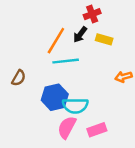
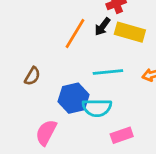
yellow rectangle: (104, 39) -> (130, 32), size x1.5
cyan line: (66, 61) -> (108, 72), moved
pink semicircle: (67, 127) -> (46, 132), moved

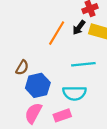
blue hexagon: (74, 98) -> (38, 85), moved
pink rectangle: (122, 135) -> (62, 115), moved

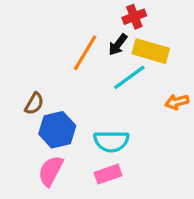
cyan line: (83, 64) -> (129, 77), moved, turned -30
pink rectangle: (62, 115) -> (108, 174), moved

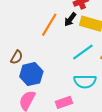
cyan line: (129, 77) -> (83, 52), moved
cyan semicircle: (111, 141) -> (85, 81), moved

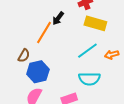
black arrow: (70, 19) -> (58, 18), moved
orange line: (49, 25) -> (44, 32), moved

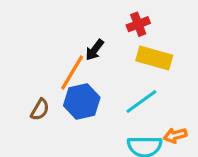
orange arrow: (112, 55) -> (175, 135), moved
blue hexagon: (38, 72) -> (82, 102), moved

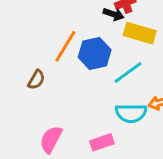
black arrow: (95, 50) -> (114, 14), moved, turned -108
blue hexagon: (82, 102) -> (95, 54), moved

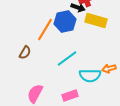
blue hexagon: (95, 54) -> (65, 22), moved
cyan line: (128, 72) -> (67, 59), moved

